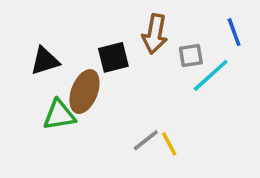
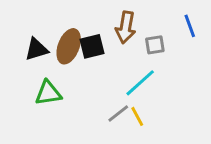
cyan line: (211, 75) -> (140, 83), moved
brown ellipse: (84, 92) -> (69, 46), moved

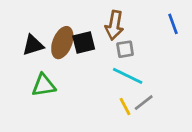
gray square: (155, 45) -> (125, 49), moved
cyan line: (140, 83) -> (128, 76), turned 68
gray line: (118, 113) -> (144, 103), moved

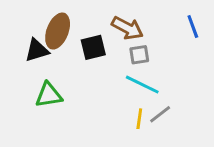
brown arrow: (114, 25) -> (127, 28), turned -72
brown ellipse: (62, 43) -> (58, 31), moved
yellow line: (125, 107) -> (139, 119), turned 36

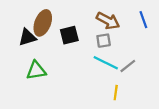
brown arrow: (127, 28) -> (108, 21), moved
gray line: (160, 114) -> (128, 66), moved
yellow line: (139, 119) -> (116, 93), moved

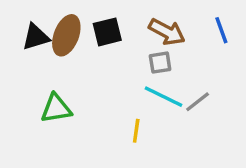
black square: (69, 35) -> (107, 32), moved
black triangle: (27, 37) -> (36, 37), moved
yellow line: (116, 93) -> (136, 131), moved

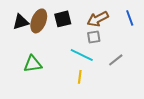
brown arrow: (167, 32) -> (98, 19), turned 125
cyan line: (163, 97) -> (82, 55), moved

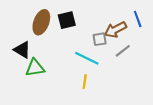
brown arrow: (98, 19) -> (115, 30), moved
black triangle: (21, 22) -> (22, 50), moved, turned 48
gray line: (116, 60) -> (123, 51), moved

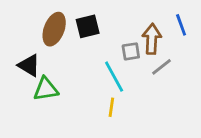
brown arrow: (115, 30) -> (152, 39), turned 120
cyan line: (87, 58) -> (114, 77), turned 35

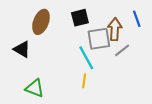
black square: (88, 26) -> (80, 18), moved
gray square: (131, 51) -> (99, 39), size x1.6
green triangle: (46, 89) -> (35, 88), moved, turned 30

